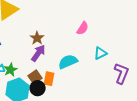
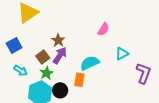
green star: (10, 70) -> (46, 73), moved
brown square: (35, 77) -> (43, 57), moved
orange rectangle: (49, 79) -> (79, 80), moved

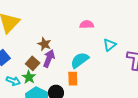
pink semicircle: (103, 29) -> (87, 24), turned -112
green star: (46, 73) -> (29, 77), moved

